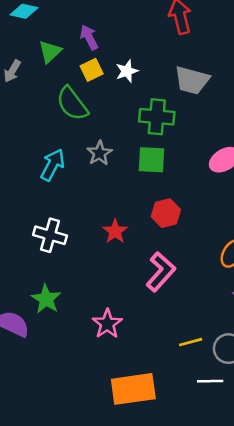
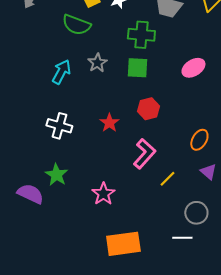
green semicircle: (72, 104) -> (76, 25), turned -32
yellow line: (191, 342) -> (167, 179), moved, turned -30

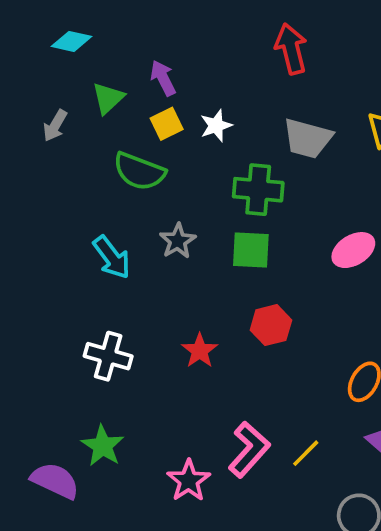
cyan arrow: (61, 72) -> (112, 257), turned 115
pink L-shape: (144, 154) -> (249, 450), moved

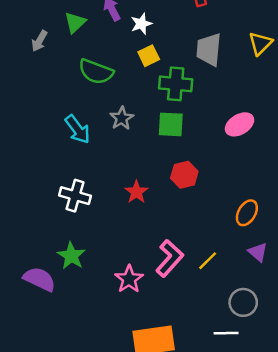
yellow square: (167, 124) -> (149, 56), moved
white star: (216, 126) -> (141, 24), moved
gray trapezoid: (308, 138) -> (209, 50), turned 80

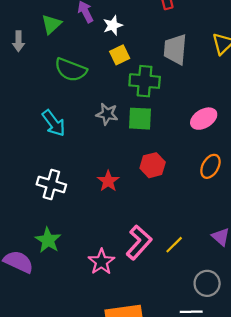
gray arrow: (39, 41) -> (18, 41), turned -30
gray star: (122, 118) -> (107, 114), moved, turned -30
orange ellipse: (247, 213) -> (210, 166), moved

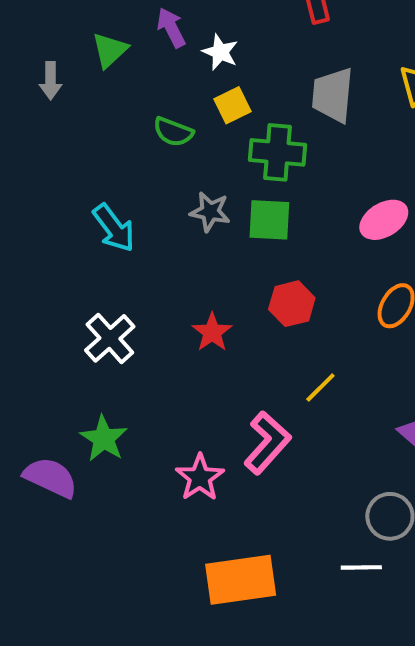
white star: (113, 25) -> (220, 52), turned -30
green semicircle: (71, 70) -> (173, 132), moved, size x0.7
white cross: (51, 184) -> (110, 338), turned 32
yellow line: (174, 245) -> (320, 387), moved

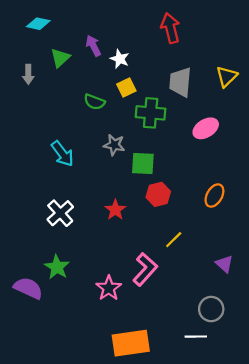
green square: (269, 220) -> (143, 164), moved
pink ellipse: (384, 220) -> (206, 128), moved

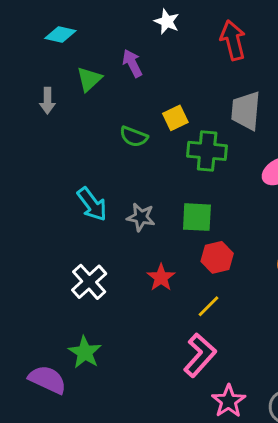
white star: (120, 59) -> (167, 22), moved
gray star: (114, 145) -> (141, 217), moved
yellow line: (174, 240) -> (208, 306), moved
pink star: (109, 288) -> (229, 401), moved

